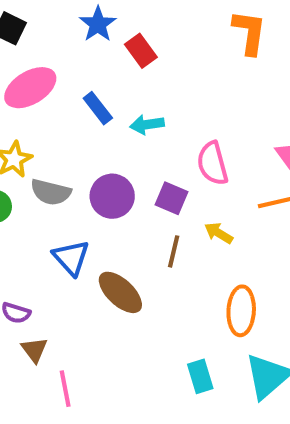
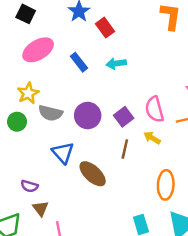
cyan arrow: (147, 124) -> (116, 63), moved
pink semicircle: (213, 163) -> (155, 109), moved
purple square: (172, 198) -> (124, 117), turned 30

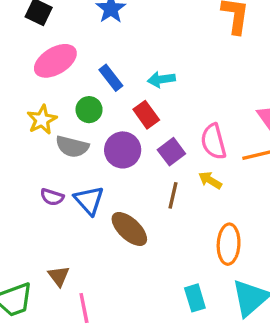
red rectangle: (105, 28) -> (146, 115), moved
green circle: (17, 122) -> (89, 110), moved
purple semicircle: (29, 186) -> (52, 197), moved

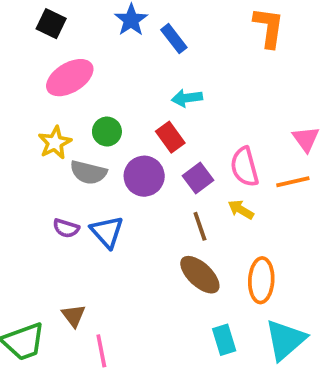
blue rectangle: (111, 78) -> (174, 39), moved
brown line: (173, 195) -> (200, 226), turned -32
brown ellipse: (129, 229) -> (200, 275), moved

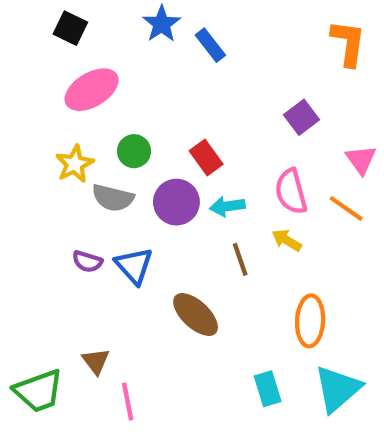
orange L-shape: (269, 27) -> (348, 43), moved
cyan arrow: (187, 98) -> (227, 206), moved
purple square: (198, 178) -> (302, 117), moved
orange line: (293, 182) -> (346, 208), turned 48
brown ellipse: (200, 275) -> (196, 315), moved

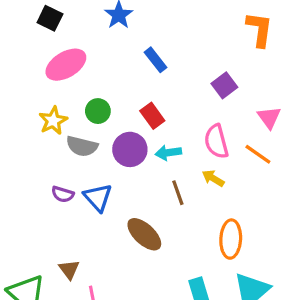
blue rectangle: (210, 45) -> (156, 60), moved

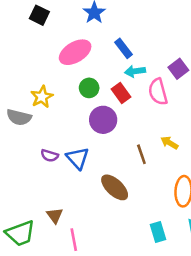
pink ellipse: (66, 65) -> (75, 52), moved
green circle: (98, 111) -> (89, 88), moved
pink semicircle: (216, 141) -> (158, 92), moved
gray semicircle: (82, 146) -> (19, 117), moved
cyan arrow: (168, 153) -> (135, 71), moved

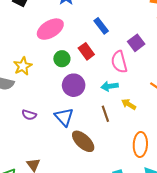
blue rectangle: (124, 48) -> (101, 26), moved
cyan arrow: (135, 71) -> (110, 86), moved
red rectangle: (121, 93) -> (86, 51), moved
blue triangle: (78, 158) -> (64, 117), moved

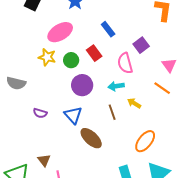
yellow star: (23, 66) -> (47, 57), moved, turned -30
orange ellipse: (140, 145) -> (145, 141), turned 35

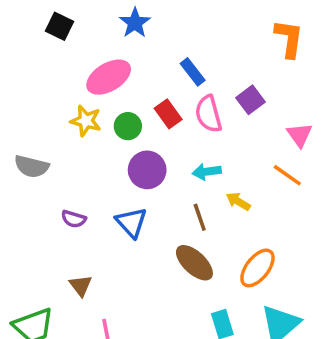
pink semicircle: (125, 63) -> (208, 114), moved
brown ellipse: (91, 138) -> (194, 263), moved
brown triangle: (44, 160) -> (81, 286), moved

